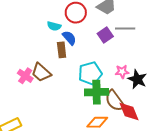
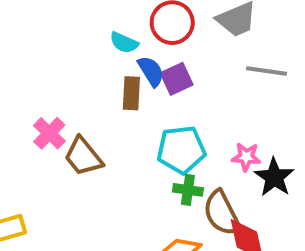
purple square: (105, 35) -> (177, 79), moved
brown trapezoid: (41, 72) -> (83, 157), moved
green cross: (97, 92) -> (188, 190), size x0.6

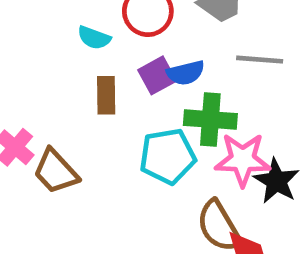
blue semicircle: (151, 71) -> (186, 73), moved, turned 112
pink star: (246, 157) -> (243, 160), size x1.6
green cross: (188, 190) -> (210, 119), moved, size x1.5

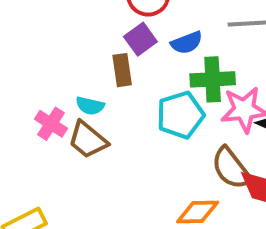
cyan semicircle: (94, 38) -> (90, 106), moved
purple square: (157, 75) -> (140, 39), moved

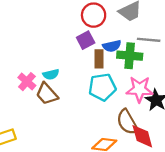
brown rectangle: (122, 70) -> (99, 59), moved
green cross: (213, 79) -> (130, 56), moved
cyan semicircle: (90, 106) -> (51, 74), turned -35

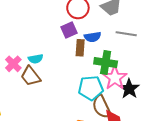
green cross: (130, 56) -> (106, 63), moved
cyan pentagon: (102, 87) -> (91, 88), moved
pink star: (139, 89) -> (115, 78), turned 30

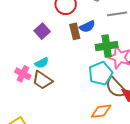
purple square: (69, 30) -> (42, 31), moved
brown rectangle: (80, 48) -> (75, 31), moved

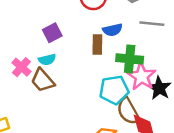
purple square: (42, 31) -> (52, 33), moved
brown rectangle: (75, 31) -> (97, 45), moved

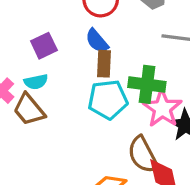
blue semicircle: (112, 30) -> (97, 41), moved, turned 60
cyan pentagon: (114, 90) -> (108, 100), moved

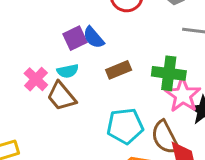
blue semicircle: (97, 41) -> (94, 37), moved
brown rectangle: (104, 64) -> (119, 70), moved, turned 65
cyan pentagon: (108, 100) -> (125, 126), moved

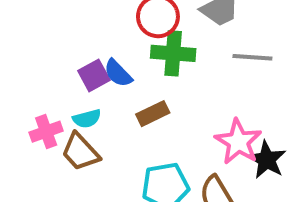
green cross: (169, 73) -> (173, 53), moved
pink cross: (36, 79) -> (46, 132), turned 30

